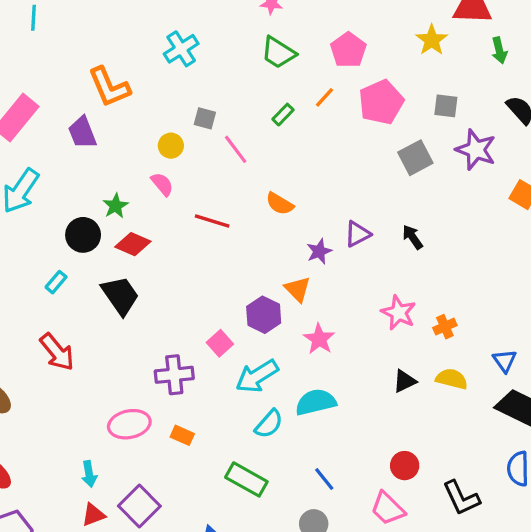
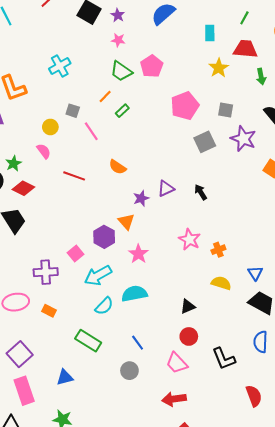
pink pentagon: (348, 50) -> (152, 66), moved
orange line: (325, 97) -> (105, 96), moved
black triangle: (404, 381) -> (188, 306), moved

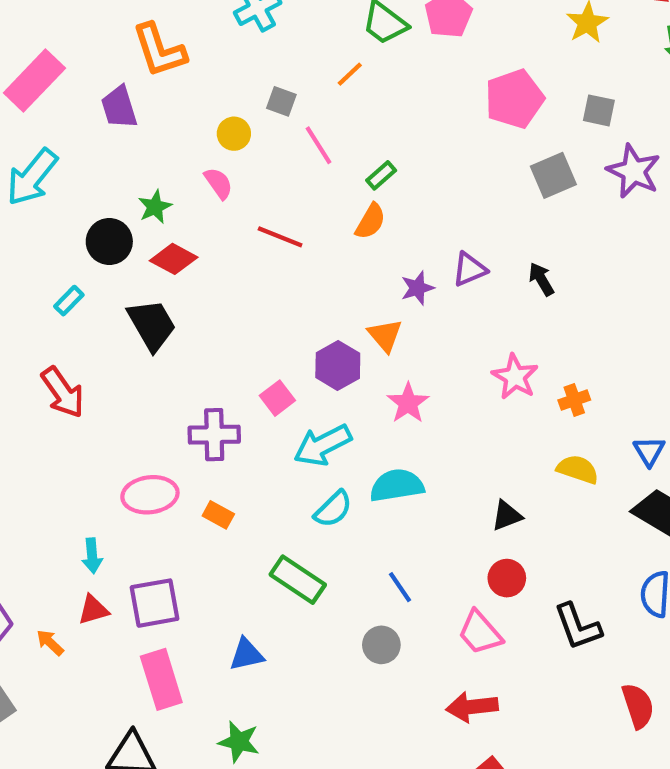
green rectangle: (122, 111) -> (381, 175), moved
orange semicircle: (117, 167) -> (370, 221), turned -96
purple square: (20, 354) -> (155, 603), turned 30

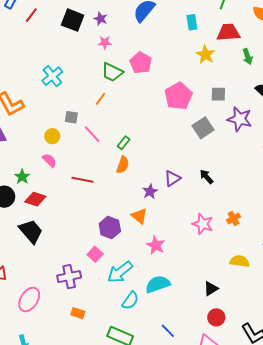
purple hexagon: (338, 365) -> (110, 227), moved
orange cross: (574, 400) -> (233, 218), moved
pink ellipse: (150, 495) -> (29, 300), moved, turned -40

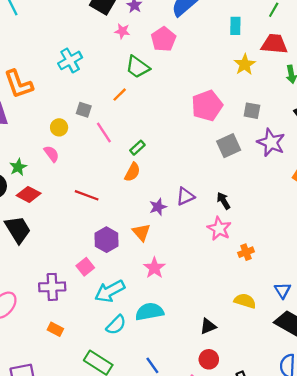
pink star: (105, 43) -> (122, 31), moved
pink pentagon: (141, 63) -> (163, 39), moved
red line: (82, 180) -> (87, 195), moved
pink star: (203, 224) -> (219, 229), moved

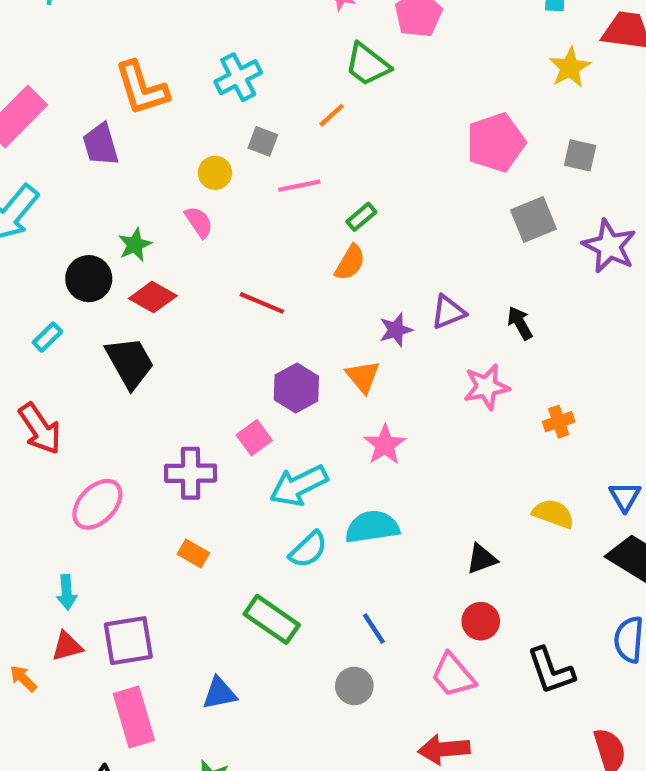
cyan cross: (70, 60) -> (238, 77), moved
pink line: (104, 133) -> (299, 186), turned -70
purple star: (271, 142) -> (609, 246), moved
pink star: (219, 229) -> (486, 387), moved, turned 30

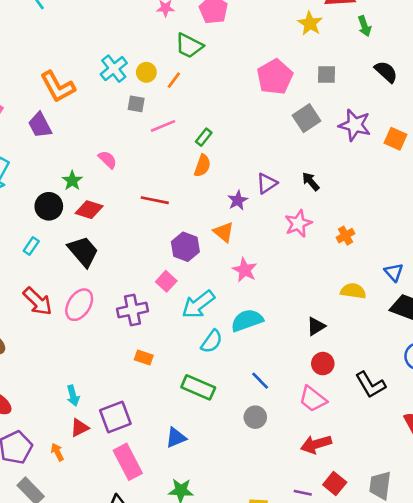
yellow circle: (215, 173) -> (146, 72), moved
pink ellipse: (97, 504) -> (79, 305), moved
orange arrow: (23, 678) -> (57, 452), turned 30

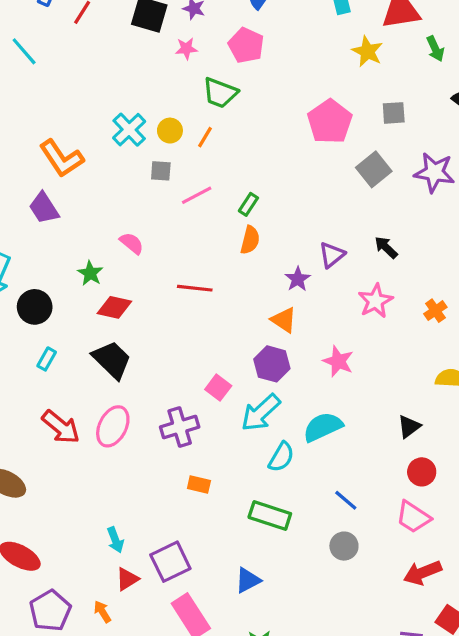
black circle: (49, 206) -> (35, 307), moved
purple hexagon: (185, 247) -> (272, 364), moved
pink star: (245, 270) -> (338, 361), moved

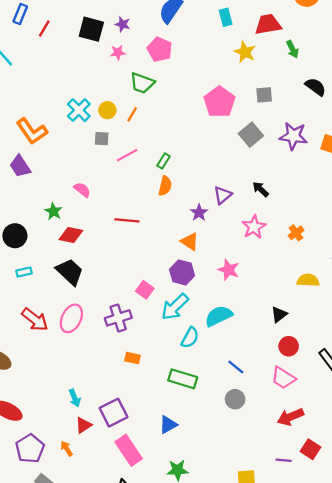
cyan rectangle: (47, 359) -> (24, 272), turned 49

